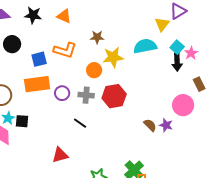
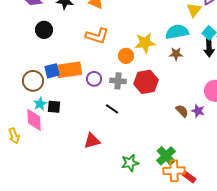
brown star: (97, 37) -> (176, 54), moved
blue square: (39, 59) -> (52, 71), moved

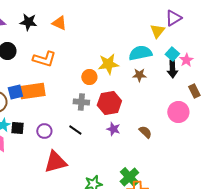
orange L-shape: (97, 36) -> (44, 59), moved
purple circle: (94, 79) -> (44, 131), moved
purple star: (198, 111) -> (113, 129), moved
red triangle: (92, 141) -> (55, 162), size x1.4

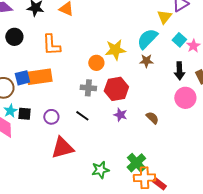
cyan semicircle: (140, 53) -> (147, 39), turned -35
orange L-shape: (44, 59) -> (51, 45), turned 70
black arrow: (172, 69) -> (179, 71), moved

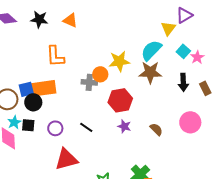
black circle: (14, 37) -> (33, 102), moved
brown star: (146, 61) -> (150, 72), size x1.6
gray cross: (88, 88) -> (89, 82), moved
pink circle: (185, 98) -> (190, 122), moved

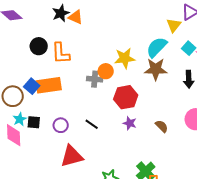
black star: (39, 19) -> (61, 13), moved, turned -30
blue square: (26, 89) -> (32, 86), turned -35
black circle: (33, 102) -> (39, 46), moved

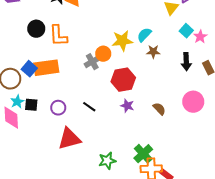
cyan semicircle: (157, 47) -> (144, 35), moved, size x0.7
brown star: (156, 69) -> (153, 52), size x0.6
gray cross: (95, 79) -> (92, 62), turned -35

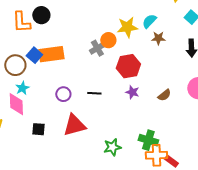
orange L-shape: (58, 36) -> (21, 22), moved
black square: (31, 105) -> (38, 129), moved
black line: (89, 107) -> (94, 93), turned -32
brown semicircle: (159, 109) -> (164, 95), turned 96
green cross: (143, 154) -> (148, 140), turned -30

